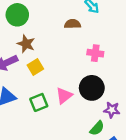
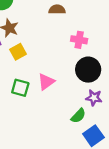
black circle: (92, 88) -> (88, 70), moved
green square: (39, 102) -> (20, 88), turned 36

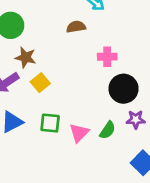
pink triangle: (46, 82) -> (79, 133), moved
green semicircle: (78, 116) -> (108, 130), moved

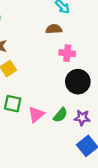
brown semicircle: (76, 27) -> (54, 29), moved
purple star: (136, 119) -> (82, 118), moved

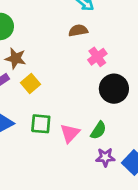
pink cross: (67, 53) -> (97, 57), turned -35
purple star: (82, 118) -> (105, 157), moved

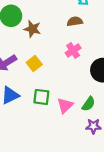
pink cross: (97, 57) -> (73, 51), moved
brown star: (16, 58) -> (32, 29), moved

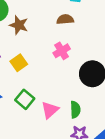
green square: (41, 97) -> (25, 99), turned 30
green semicircle: (89, 104) -> (75, 110), turned -40

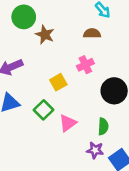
yellow square: (19, 63) -> (58, 82), moved
green semicircle: (75, 110) -> (103, 126), moved

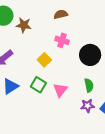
pink cross: (85, 65) -> (62, 40), turned -32

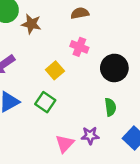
pink triangle: (60, 90) -> (65, 144), moved
purple star: (88, 106) -> (90, 136), moved

